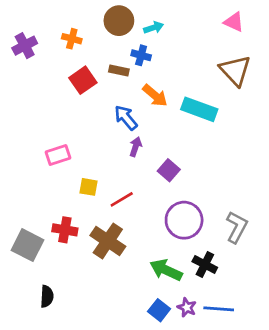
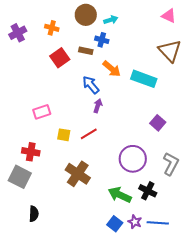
purple square: (169, 170) -> (158, 123), moved
red line: (122, 199) -> (89, 134), moved
red cross: (65, 230) -> (31, 152), moved

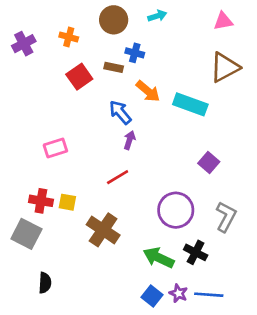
pink triangle: (169, 16) -> (223, 21), turned -35
cyan arrow: (111, 20) -> (157, 16), moved
brown triangle: (170, 51) -> (225, 67), turned 45
yellow square: (64, 135) -> (67, 202), moved

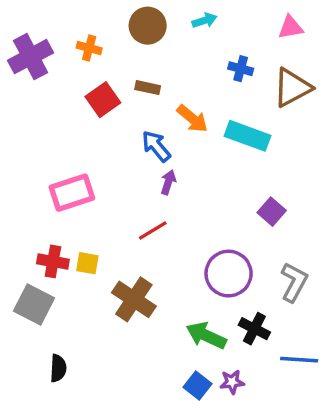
purple cross: (24, 44) -> (31, 57), size x1.4
blue cross: (135, 53) -> (241, 69), moved
pink rectangle: (55, 148) -> (72, 193), size x1.4
purple star: (178, 293) -> (232, 382), turned -30
blue line: (209, 295) -> (299, 360), moved

